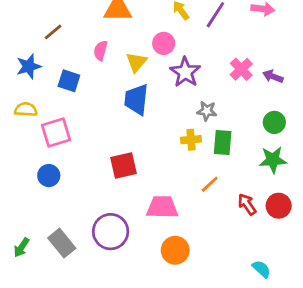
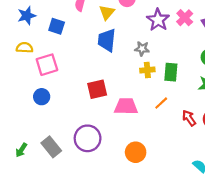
purple star: (185, 72) -> (158, 20), moved
gray star: (207, 111) -> (142, 49), moved
pink trapezoid: (162, 207) -> (126, 106), moved

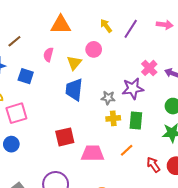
purple star: (158, 20) -> (133, 89), moved, turned 30

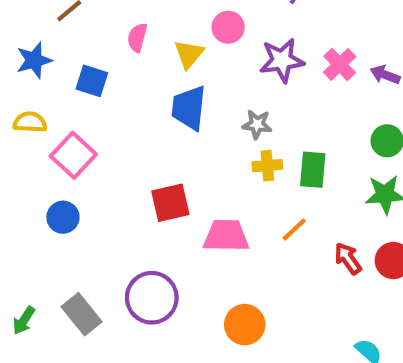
purple star: (133, 89) -> (282, 60), moved
pink square: (16, 113) -> (73, 155), turned -30

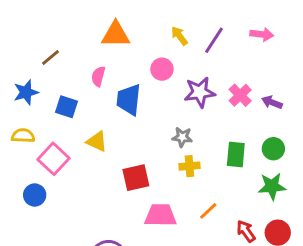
yellow triangle: (189, 54) -> (97, 141), moved, turned -45
blue trapezoid: (189, 108) -> (129, 100), moved
green rectangle: (313, 170) -> (236, 154), moved
red square: (170, 203) -> (136, 178), moved
blue circle: (63, 217) -> (35, 195), moved

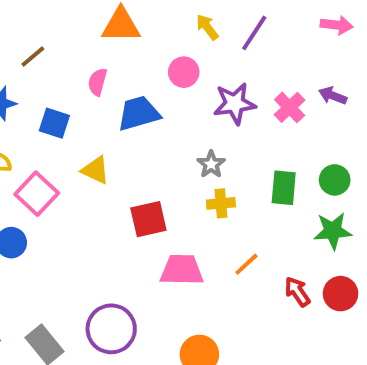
pink arrow: (262, 34) -> (337, 25), moved
blue trapezoid: (129, 100) -> (139, 113), turned 68
purple arrow: (272, 102) -> (333, 96), moved
gray star: (182, 137) -> (211, 164), turned 30

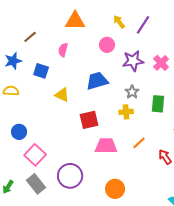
blue trapezoid: (139, 113) -> (97, 81), moved
gray star: (211, 164) -> (132, 92), moved
pink square: (37, 194) -> (35, 155), moved

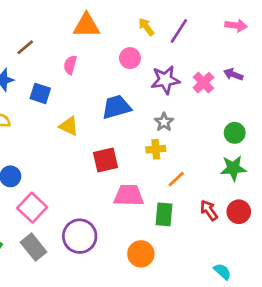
green rectangle: (158, 104) -> (164, 214), moved
orange line: (139, 143) -> (176, 179), moved

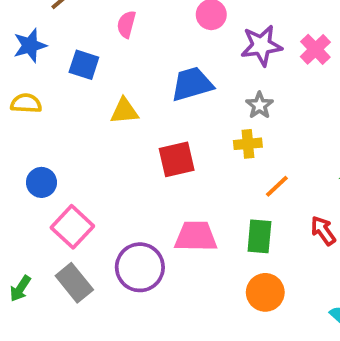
yellow triangle: (69, 126) -> (124, 111), turned -30
pink trapezoid: (129, 195) -> (196, 236), moved
orange circle: (141, 254) -> (265, 292), moved

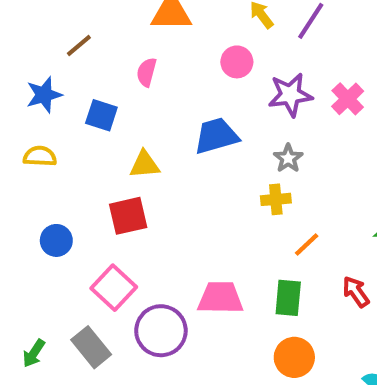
red square: (177, 159) -> (128, 216), moved
pink square: (72, 227) -> (114, 288), moved

